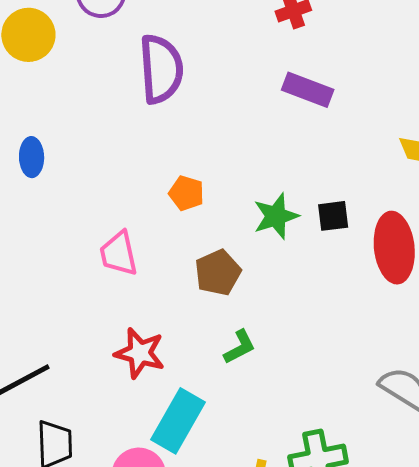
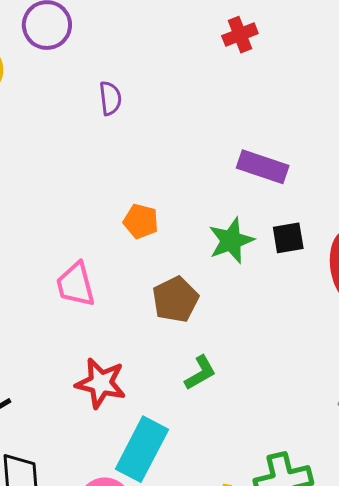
purple semicircle: (161, 69) -> (110, 98), size x0.5
purple rectangle: (308, 90) -> (263, 167), moved

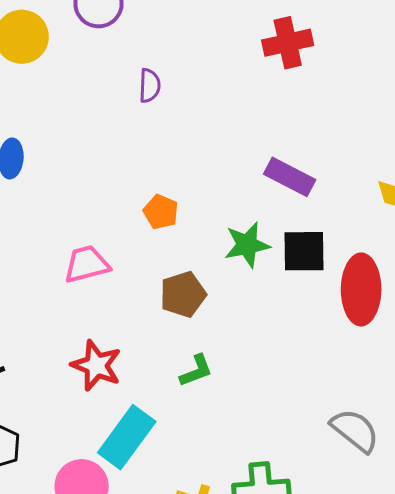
red cross: (240, 35) -> (288, 43), size x1.4
black square: (288, 238) -> (304, 251), size x1.4
pink trapezoid: (76, 285) -> (87, 264), turned 81

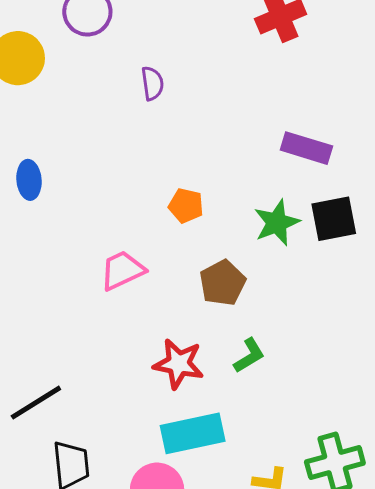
red star: (96, 365) -> (179, 364), moved
cyan rectangle: (127, 437) -> (193, 433), turned 52

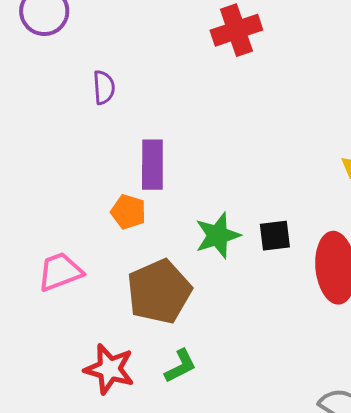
purple rectangle: (306, 148) -> (152, 165), moved, turned 69
black square: (334, 219) -> (275, 236), size x0.7
brown pentagon: (222, 283) -> (159, 292), size x1.4

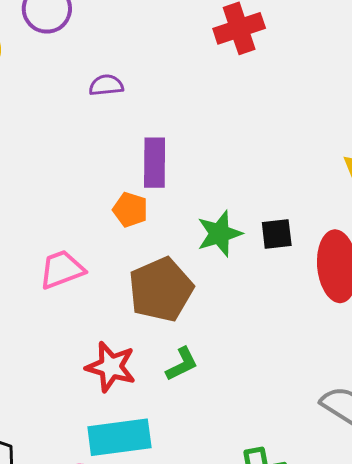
purple semicircle: (104, 87) -> (106, 85), turned -92

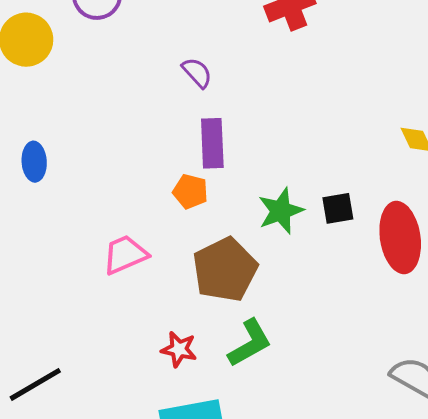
purple semicircle: (106, 85) -> (197, 73), moved, turned 56
green L-shape: (182, 364) -> (250, 343), size x1.4
red star: (111, 367) -> (179, 349), size x0.7

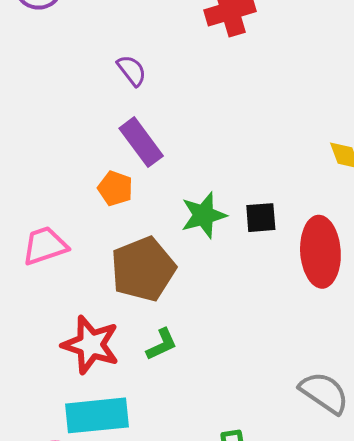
purple rectangle: (212, 143) -> (141, 142), turned -39
green L-shape: (250, 343) -> (162, 344), size x0.7
red star: (179, 349) -> (91, 345), size x1.6

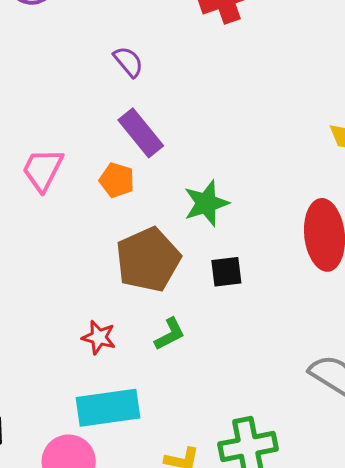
black square: (261, 218) -> (226, 272), moved
pink trapezoid: (45, 246) -> (43, 170), moved, turned -42
red star: (91, 345) -> (99, 337), size x0.6

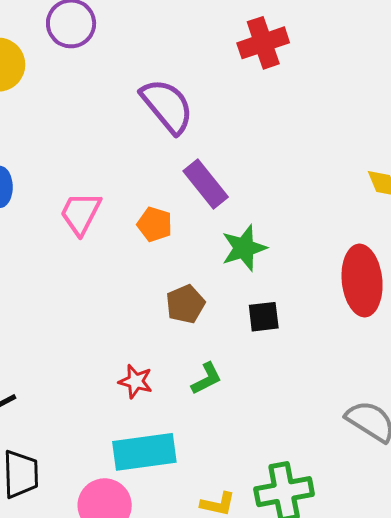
purple semicircle: (128, 62) -> (167, 106), size x1.8
purple rectangle: (141, 133) -> (206, 184), moved
brown pentagon: (148, 260) -> (185, 304), size x0.6

